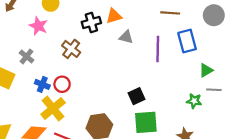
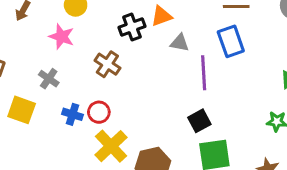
blue rectangle: (187, 41) -> (231, 41), moved
purple line: (158, 49) -> (204, 73), moved
yellow cross: (53, 109) -> (111, 146), moved

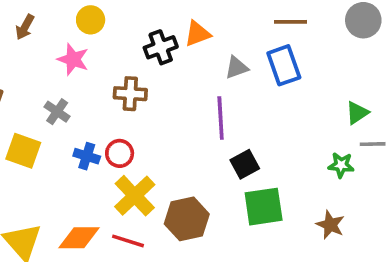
gray triangle: (180, 43) -> (237, 68), moved, turned -30
brown cross: (107, 64) -> (130, 94), turned -30
purple line: (204, 73) -> (221, 118), moved

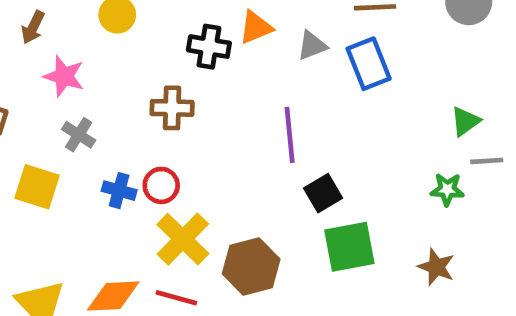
black cross: (161, 47) -> (209, 47), turned 32
pink star: (73, 59) -> (64, 76), moved
gray triangle: (237, 68) -> (312, 46), moved

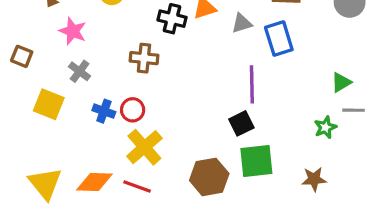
purple line: (290, 135) -> (252, 84), moved
green star: (447, 189) -> (325, 127), turned -30
brown hexagon: (251, 267) -> (209, 177), moved
brown star: (436, 267) -> (314, 179), turned -30

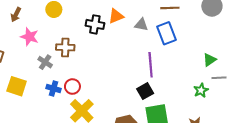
gray triangle: (242, 23) -> (141, 25), turned 32
brown cross: (144, 58) -> (65, 47), moved
gray cross: (80, 71) -> (45, 62), moved

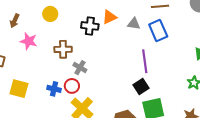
gray cross: (45, 62) -> (80, 68), moved

